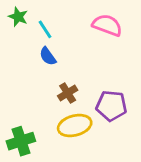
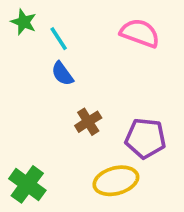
yellow ellipse: (75, 126) -> (116, 181), moved
green cross: (21, 141) -> (27, 184), turned -36

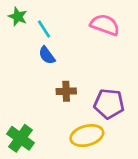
brown cross: (88, 122) -> (66, 91), turned 30

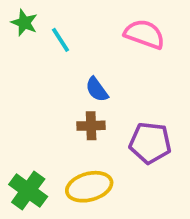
blue semicircle: (47, 55) -> (97, 89), moved
yellow ellipse: (87, 136) -> (89, 187), moved

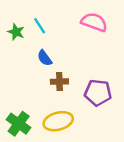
green star: (24, 23) -> (16, 32), moved
blue semicircle: (97, 89) -> (45, 58), moved

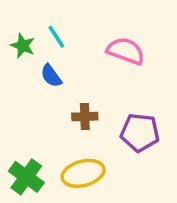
pink semicircle: (94, 22) -> (126, 51), moved
blue semicircle: (45, 58) -> (51, 76), moved

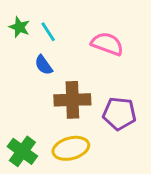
green star: (23, 46) -> (19, 27), moved
brown cross: (85, 117) -> (72, 100), size x1.6

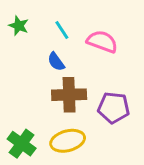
cyan line: (48, 32) -> (62, 30), moved
blue semicircle: (44, 65) -> (56, 62), moved

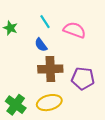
green star: (19, 26) -> (10, 28), moved

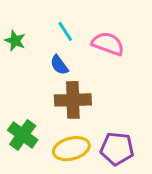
purple pentagon: (83, 78) -> (117, 149), moved
green cross: (16, 105) -> (23, 135), moved

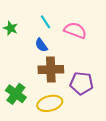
purple pentagon: (117, 149) -> (82, 83), moved

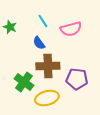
pink semicircle: (75, 30) -> (71, 29), turned 145
green cross: (16, 94) -> (24, 82), moved

